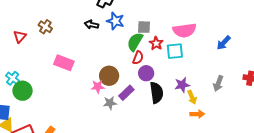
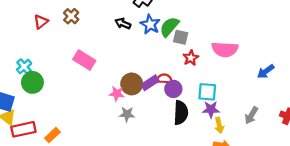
green semicircle: (135, 42) -> (169, 27), moved
cyan square: (175, 51) -> (207, 92), moved
red semicircle: (138, 58) -> (164, 79), moved, turned -120
purple rectangle: (126, 93) -> (150, 83), moved

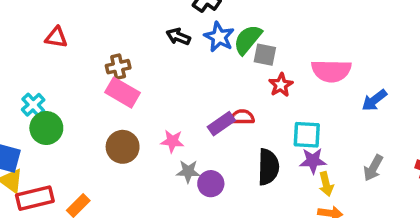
brown cross: (71, 16) -> (118, 67), moved, turned 35
red triangle: (41, 22) -> (56, 37), turned 49
blue arrow: (266, 71) -> (374, 100), moved
brown circle: (132, 84) -> (123, 147), moved
purple circle: (173, 89) -> (211, 184), moved

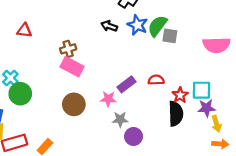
red star: (281, 85) -> (180, 95), moved
purple rectangle: (221, 124) -> (126, 84), moved
purple circle: (211, 184) -> (134, 136), moved

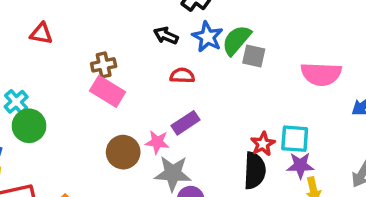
red semicircle: (156, 80) -> (182, 76), moved
brown circle: (74, 104) -> (123, 152), moved
gray star: (120, 119) -> (173, 173), size x1.5

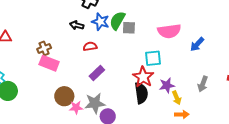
cyan square: (295, 139) -> (153, 58), moved
pink star: (157, 142) -> (76, 107), moved
red star: (263, 144) -> (143, 77), size x1.5

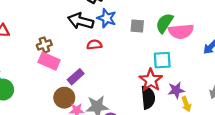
green semicircle: (117, 21) -> (164, 23), moved
black arrow: (77, 25) -> (81, 21), size x1.6
purple rectangle: (97, 73) -> (76, 77), moved

